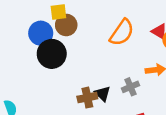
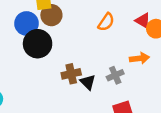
orange semicircle: (122, 33) -> (106, 22), size x0.7
brown cross: (87, 98) -> (71, 74), moved

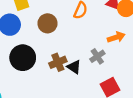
brown circle: (51, 15) -> (47, 23), moved
black circle: (38, 44) -> (23, 58), moved

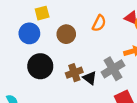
gray cross: (97, 56) -> (113, 69), size x1.5

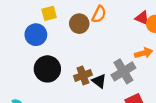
orange semicircle: (99, 23) -> (99, 14), moved
brown circle: (66, 34) -> (79, 24), moved

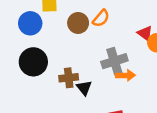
orange arrow: (144, 53) -> (125, 75), moved
gray cross: (123, 71) -> (114, 61), moved

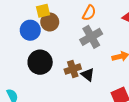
brown circle: (78, 23) -> (50, 22), moved
gray cross: (114, 61) -> (91, 37), moved

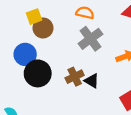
orange semicircle: (89, 13) -> (85, 13), turned -98
blue circle: (30, 30) -> (25, 54), moved

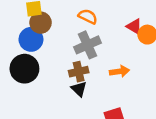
blue circle: (25, 54) -> (31, 39), moved
brown cross: (75, 77) -> (79, 72), moved

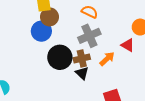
red triangle: (134, 26) -> (128, 45), moved
black circle: (24, 69) -> (60, 57), moved
orange arrow: (119, 71) -> (107, 59), moved, turned -35

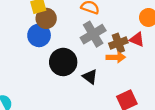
brown cross: (82, 58) -> (118, 43), moved
orange arrow: (107, 59) -> (116, 57), turned 49

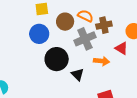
brown circle: (46, 18) -> (65, 22), moved
brown cross: (118, 43) -> (104, 25), moved

